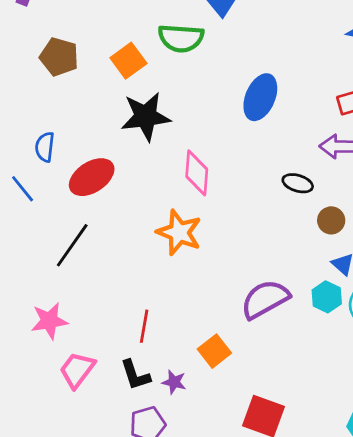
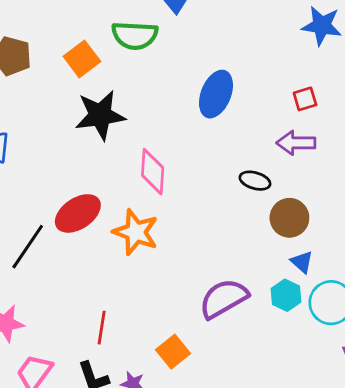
red ellipse: (92, 177) -> (78, 213), moved
brown circle: (331, 220) -> (289, 218), size x1.4

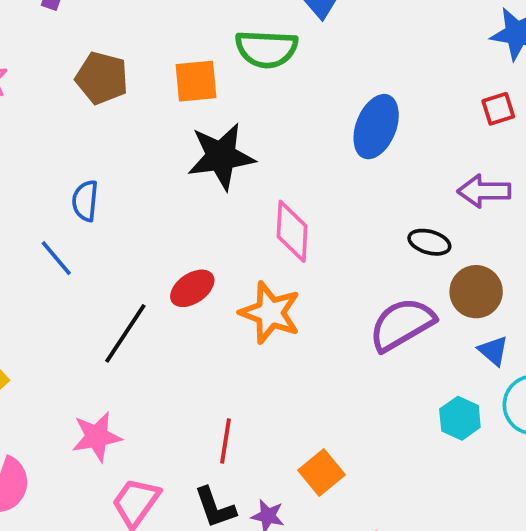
orange square: (82, 59) -> (196, 81), turned 32
red square: (305, 99) -> (498, 109), moved
red ellipse: (78, 213) -> (192, 288), size x0.7
cyan hexagon: (286, 295) -> (460, 418), moved
purple semicircle: (224, 298) -> (402, 324), moved

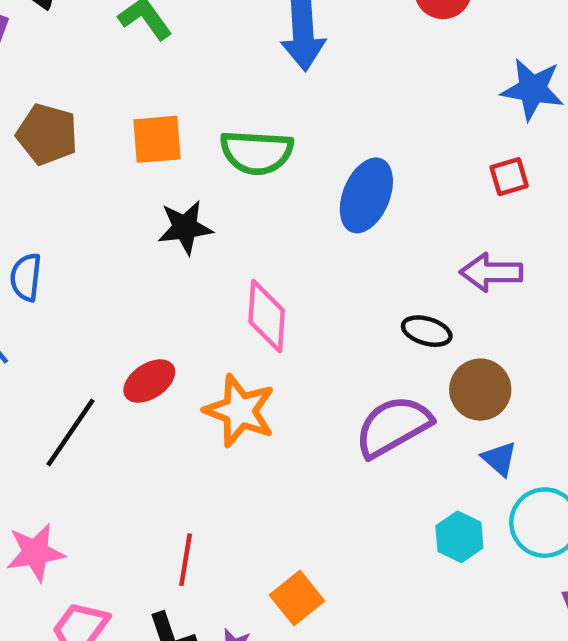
green semicircle: (266, 49) -> (257, 152), moved
black star: (221, 156) -> (185, 228), size x0.7

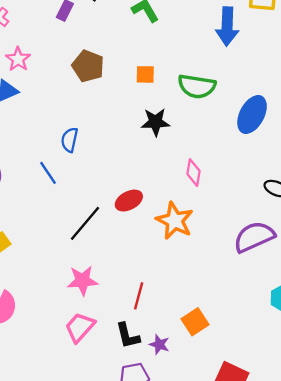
orange square: (157, 139) -> (145, 74), size x0.7
pink diamond: (267, 316) -> (194, 173), size x0.7
pink star: (35, 553) -> (82, 281), moved

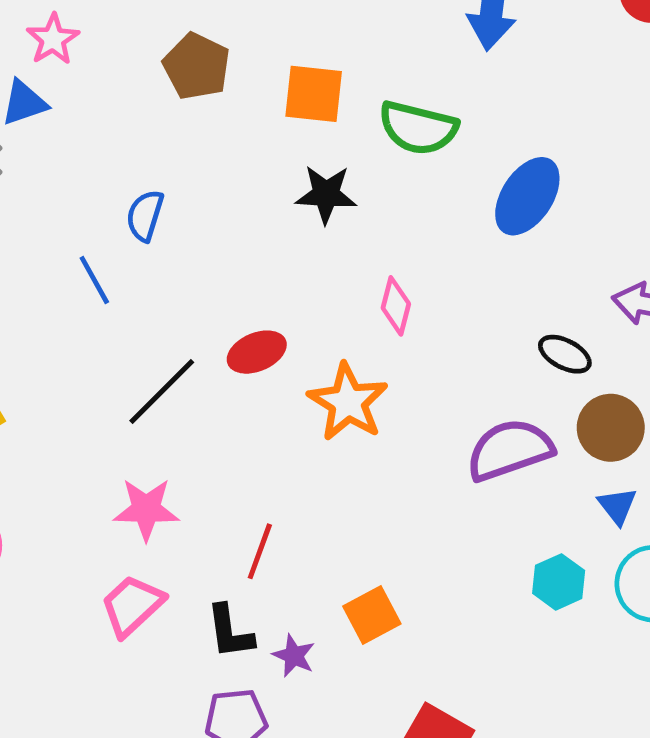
orange square: (145, 74) -> (314, 94), size x1.5

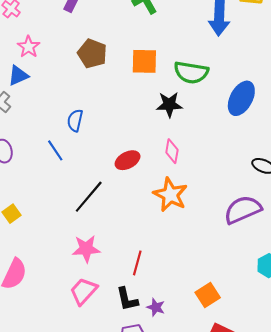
black star: (326, 194) -> (169, 105), moved
pink diamond: (396, 306) -> (172, 151), moved
red ellipse: (257, 352) -> (128, 160), moved
orange square: (372, 615) -> (208, 295), moved

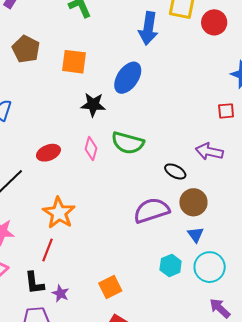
green semicircle: (191, 72) -> (128, 143), moved
blue ellipse: (241, 98) -> (128, 78), moved
orange star: (170, 195) -> (59, 213), moved

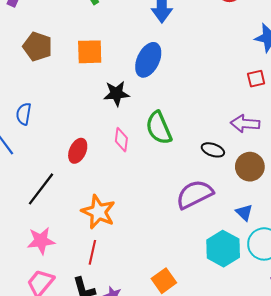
green semicircle: (128, 143) -> (159, 128), turned 60
red ellipse: (48, 153) -> (78, 151), turned -35
brown circle: (193, 202) -> (250, 167), moved
cyan hexagon: (171, 265) -> (223, 249), size x1.5

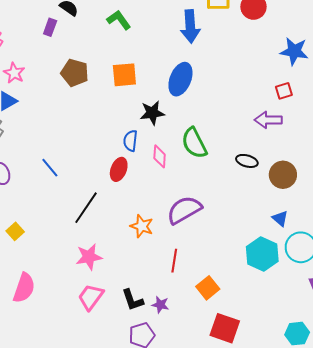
blue semicircle: (24, 114) -> (130, 141), moved
purple arrow: (245, 124) -> (268, 120), moved
purple semicircle: (194, 194) -> (184, 210), moved
orange star: (98, 212) -> (142, 226), size x0.7
red line: (92, 252) -> (174, 261), moved

